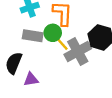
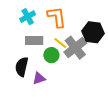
green circle: (53, 33) -> (51, 55), moved

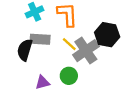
green circle: (51, 55) -> (69, 76), moved
black semicircle: (22, 67) -> (25, 50), moved

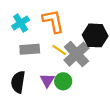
black semicircle: (25, 50) -> (18, 82), moved
purple triangle: (42, 82) -> (47, 80), moved, turned -35

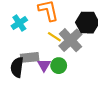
cyan cross: (21, 23) -> (19, 23), moved
gray rectangle: (30, 49) -> (30, 57), moved

